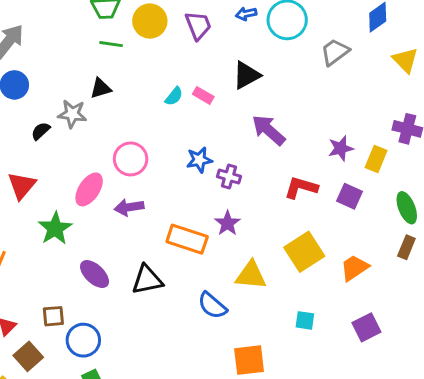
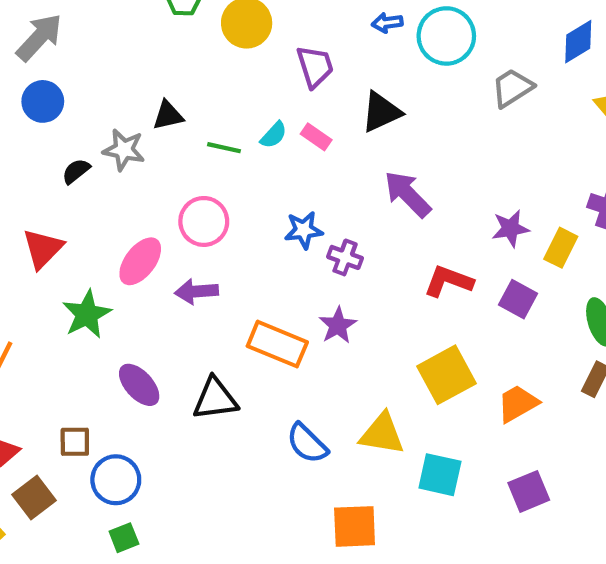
purple trapezoid: (198, 25) -> (315, 66), moved
green line: (111, 44) -> (224, 148), moved
yellow triangle: (251, 275) -> (382, 434), moved
cyan square: (305, 320) -> (440, 475), size x1.5

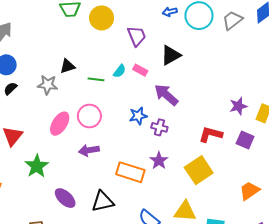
gray trapezoid: (512, 88) -> (232, 20), moved
black semicircle: (76, 171) -> (10, 88), moved
purple arrow: (407, 194) -> (166, 95), moved
pink ellipse: (140, 261) -> (60, 124), moved
yellow square: (446, 375) -> (199, 170), moved

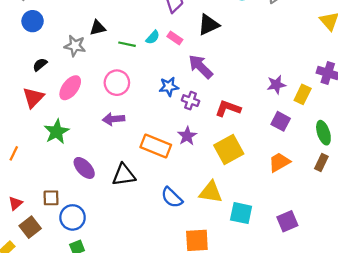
black semicircle: (10, 88) -> (40, 65), moved
pink ellipse: (60, 124) -> (70, 88), moved
red L-shape: (211, 134) -> (228, 108), moved
orange trapezoid: (249, 191) -> (279, 162), moved

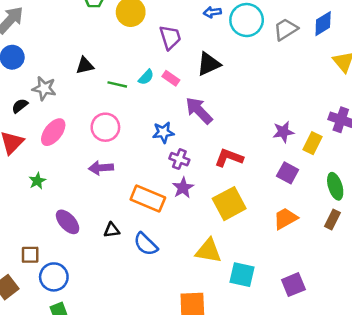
gray star: (75, 46) -> (44, 88), moved
purple cross: (191, 101) -> (179, 159), moved
green star: (57, 132) -> (37, 181), size x0.6
black triangle: (124, 175) -> (112, 230), size x0.6
blue semicircle: (172, 197) -> (146, 244), moved

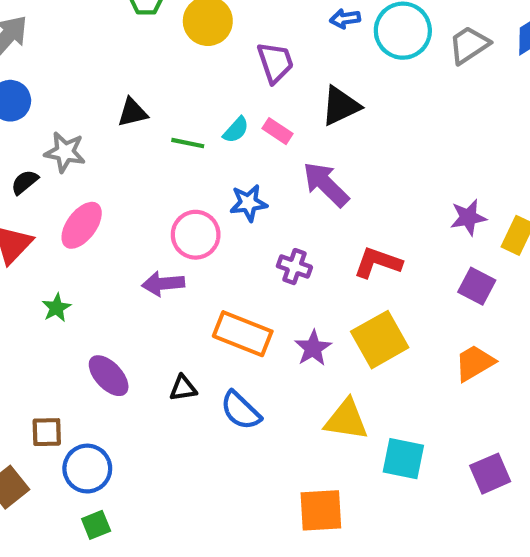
pink circle: (105, 127) -> (196, 235), moved
blue star: (163, 132) -> (248, 203), moved
purple star: (183, 188) -> (313, 348), moved

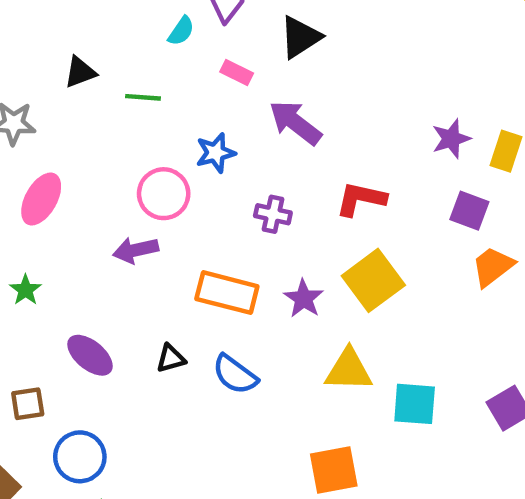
cyan semicircle: (236, 130) -> (181, 31), moved
orange trapezoid: (475, 363) -> (493, 267), moved
brown square: (47, 432) -> (28, 404), moved

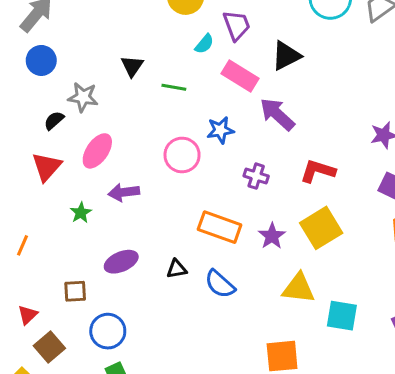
black triangle: (80, 72) -> (132, 66), turned -40
pink rectangle: (237, 72) -> (240, 76), size x1.6
purple arrow: (136, 250) -> (124, 192), moved
purple ellipse: (90, 355) -> (121, 262), turned -68

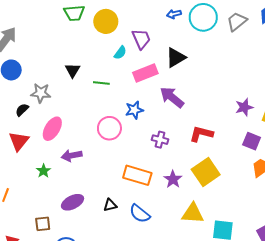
pink rectangle: (240, 76) -> (145, 73), turned -50

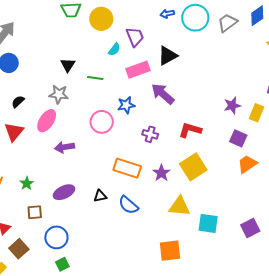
gray star: (41, 93) -> (59, 94), moved
green star: (44, 171) -> (27, 183), moved

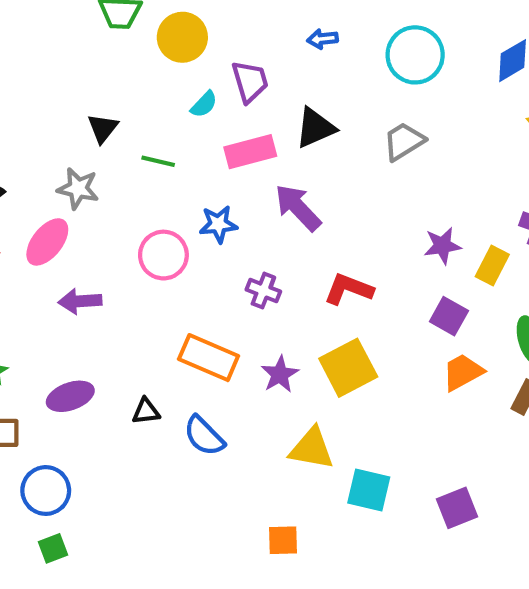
cyan circle: (195, 18) -> (415, 55), moved
gray trapezoid: (227, 23) -> (404, 141), moved
orange square: (170, 251) -> (283, 540), size x0.7

